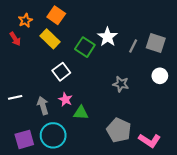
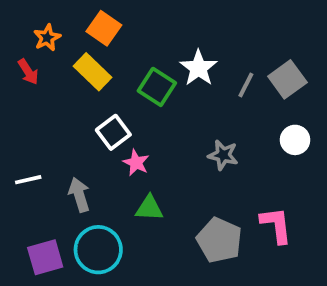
gray square: (156, 43) -> (287, 79), turned 36
pink star: (65, 99) -> (136, 163), moved
pink L-shape: (150, 140) -> (276, 225), moved, turned -130

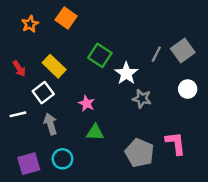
white star: (199, 68) -> (126, 73), moved
red arrow: (28, 72) -> (19, 69), moved
yellow rectangle: (93, 72) -> (54, 66), moved
white square: (113, 132) -> (43, 93), moved
cyan circle: (98, 250) -> (62, 159), size x0.7

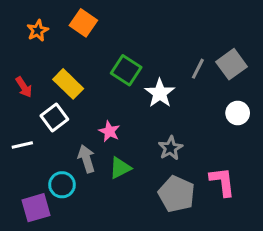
gray star: (142, 99) -> (170, 148), moved, turned 30
gray arrow: (50, 124) -> (86, 159), moved
green triangle: (95, 132) -> (120, 168), turned -30
cyan circle: (62, 159) -> (62, 185), moved

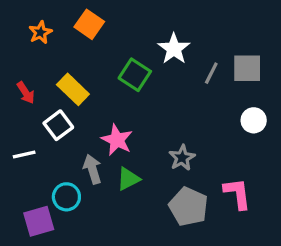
gray square: (232, 64) -> (247, 68), turned 36
white star: (160, 93) -> (174, 49), moved
pink star: (109, 131) -> (117, 140), size x1.4

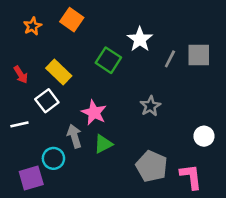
white circle: (254, 120) -> (204, 136), moved
gray star: (182, 158) -> (150, 106), moved
pink L-shape: (237, 194) -> (191, 177), moved

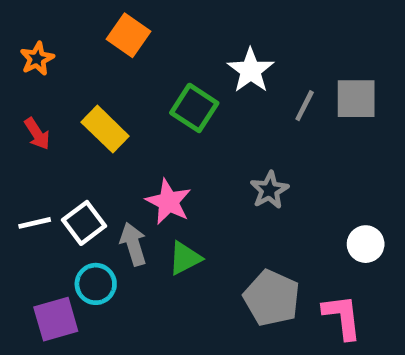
orange star: (33, 26) -> (37, 59), moved
white square: (47, 101) -> (84, 223), moved

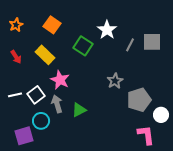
orange square: (129, 35) -> (52, 25), moved
pink star: (168, 202) -> (60, 80), moved
white circle: (366, 244) -> (161, 115), moved
gray pentagon: (272, 298) -> (139, 100), moved, turned 30

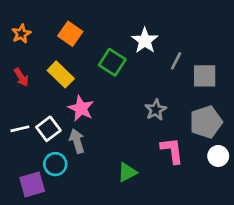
gray square: (152, 42) -> (205, 76), moved
gray pentagon: (139, 100) -> (206, 122), moved
green triangle: (79, 110) -> (127, 172), moved
pink L-shape: (146, 135) -> (172, 151), moved

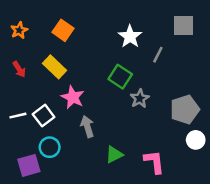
green square: (112, 62) -> (120, 77), moved
gray square: (205, 76) -> (184, 25), moved
gray arrow: (77, 141) -> (87, 127), moved
pink L-shape: (172, 151) -> (154, 162), moved

